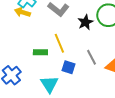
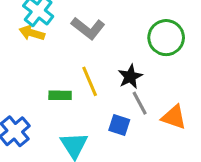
black star: (85, 22) -> (130, 77), moved
blue square: (68, 67) -> (119, 125), moved

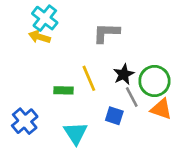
gray L-shape: (88, 28) -> (106, 33), moved, turned 144
green circle: (166, 38) -> (154, 81), moved

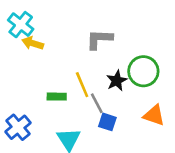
cyan cross: (45, 18) -> (21, 25), moved
green circle: (154, 81) -> (143, 71), moved
gray line: (132, 97) -> (97, 103), moved

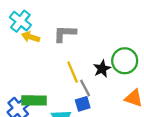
gray L-shape: (99, 39) -> (65, 34), moved
green rectangle: (57, 97) -> (34, 100), moved, size x1.5
blue square: (107, 122) -> (83, 104), moved, turned -35

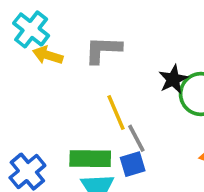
black star: (102, 69) -> (173, 79), moved
green rectangle: (34, 100) -> (90, 159), moved

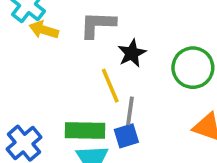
black star: (173, 79) -> (132, 53), moved
gray line: (136, 138) -> (130, 111), turned 36

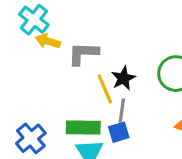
gray L-shape: (98, 25) -> (83, 54), moved
black star: (132, 53) -> (123, 78), moved

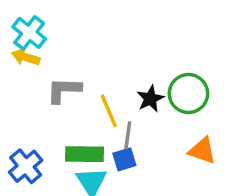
yellow arrow: (48, 41) -> (26, 57), moved
gray L-shape: (83, 54) -> (64, 90), moved
black star: (123, 78) -> (150, 99), moved

